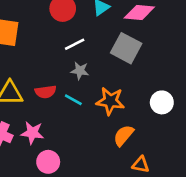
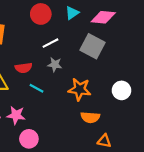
red semicircle: (46, 92) -> (24, 68), moved
cyan line: (73, 100) -> (36, 88), moved
orange semicircle: (123, 135) -> (90, 117), turned -126

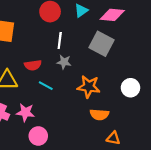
white line: (50, 43) -> (60, 41), turned -56

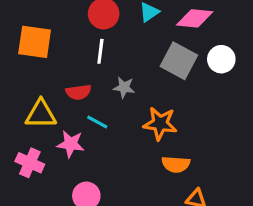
white line: (60, 41) -> (100, 51), moved
white circle: (130, 88) -> (221, 59), moved
pink star: (25, 112) -> (71, 144), moved

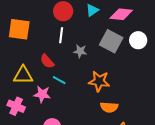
gray star: (124, 87) -> (80, 51), moved
red semicircle: (78, 92) -> (47, 61), turned 56

